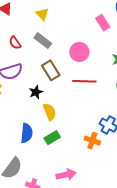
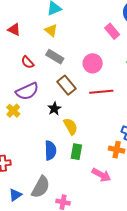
green rectangle: (52, 138) -> (76, 152), turned -42
pink arrow: (66, 175) -> (101, 175), moved, turned 48

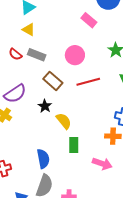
red semicircle: (28, 62) -> (15, 54), moved
blue semicircle: (50, 150) -> (43, 159), moved

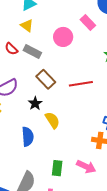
pink circle: (75, 55) -> (63, 37), moved
green rectangle: (74, 145) -> (57, 168), moved
blue semicircle: (43, 159) -> (28, 137), moved

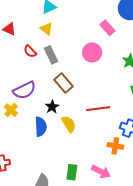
pink circle: (63, 37) -> (92, 52), moved
gray rectangle: (32, 51) -> (51, 55), turned 36
red line: (81, 84) -> (98, 109), moved
blue semicircle: (28, 137) -> (41, 127), moved

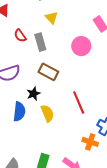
yellow triangle: (46, 29) -> (52, 18), moved
brown rectangle: (64, 83) -> (48, 72), turned -30
red line: (98, 109) -> (79, 102), turned 65

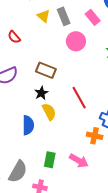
gray rectangle: (40, 42) -> (64, 16), moved
black star: (33, 94) -> (41, 93), moved
blue semicircle: (19, 112) -> (28, 125), moved

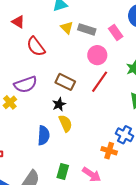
gray rectangle: (64, 16) -> (87, 29), turned -54
red semicircle: (14, 37) -> (36, 47), size x1.5
red line: (79, 98) -> (100, 82), moved, turned 60

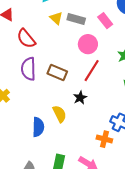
purple semicircle: (25, 84) -> (28, 69), moved, turned 110
black star: (59, 104) -> (80, 98), moved

